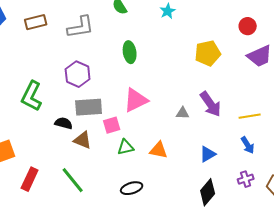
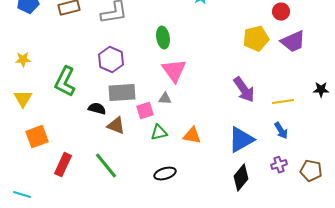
yellow pentagon: (208, 53) -> (256, 39), moved
pink triangle: (136, 100) -> (174, 71), moved, turned -40
gray triangle: (183, 113) -> (165, 99), moved
blue triangle: (208, 154) -> (241, 140), size x1.6

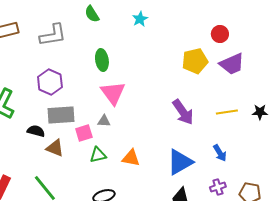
yellow line: (283, 102) -> (227, 112), moved

